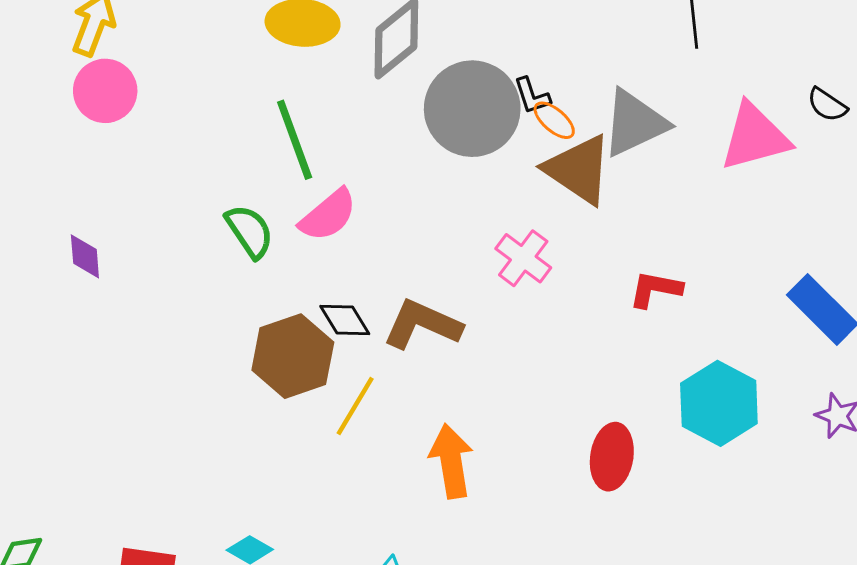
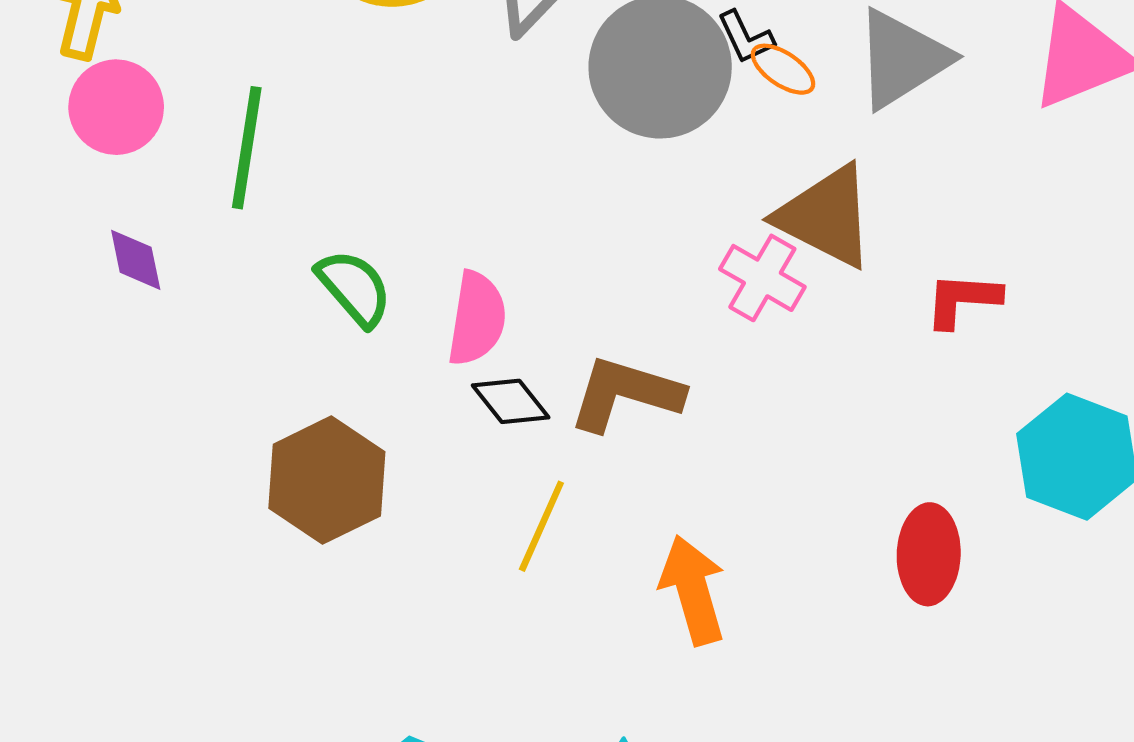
green line: (295, 140) -> (247, 148), moved, turned 36
brown triangle: (579, 169) -> (826, 216), moved
pink semicircle: (328, 215) -> (477, 319), moved, turned -34
purple diamond: (85, 256) -> (136, 260), moved
brown hexagon: (293, 356) -> (327, 480), moved

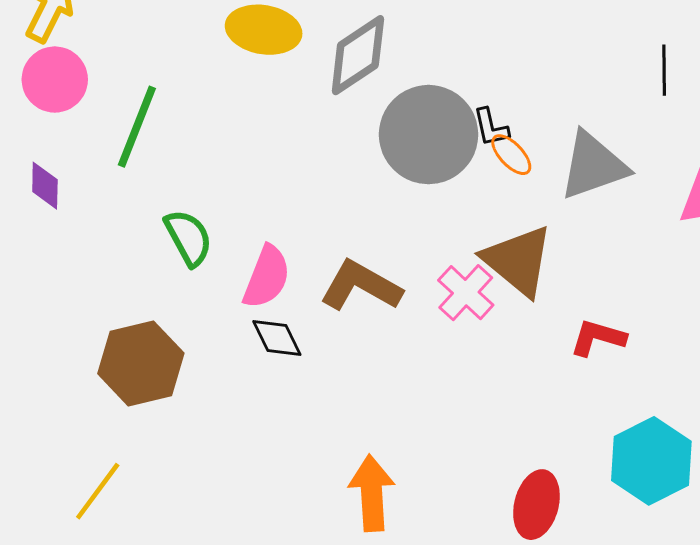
brown L-shape: (626, 394) -> (361, 286), moved
yellow line: (541, 526) -> (98, 491), moved

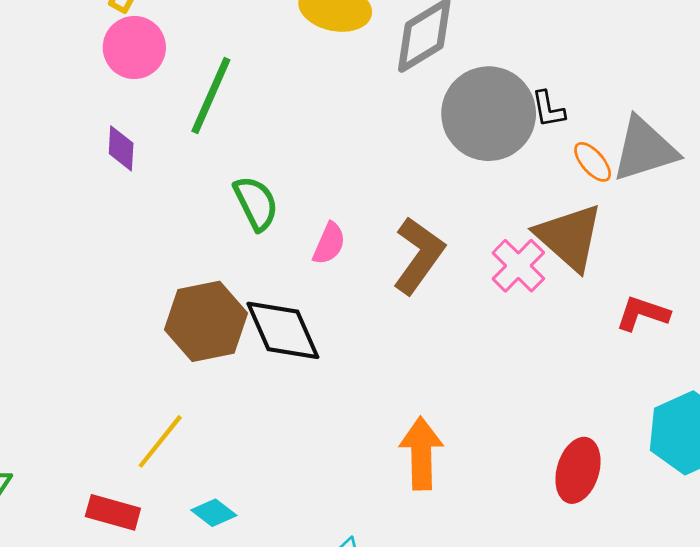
orange ellipse: (511, 155) -> (593, 162), moved
pink semicircle: (267, 277) -> (329, 243), size x0.7
brown L-shape: (361, 286) -> (419, 255), turned 94
black diamond: (277, 338) -> (283, 330), moved, size x1.6

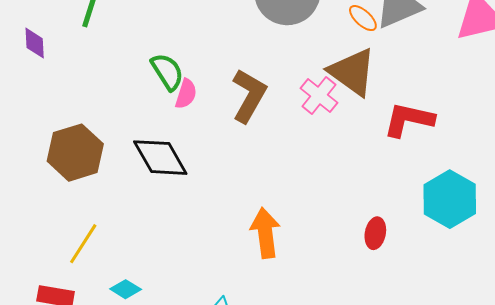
green semicircle: (256, 203) -> (167, 72), moved
red L-shape: (643, 313) -> (409, 120), size x1.4
brown hexagon: (206, 321) -> (75, 153), moved
red ellipse: (578, 470) -> (375, 233), size x0.7

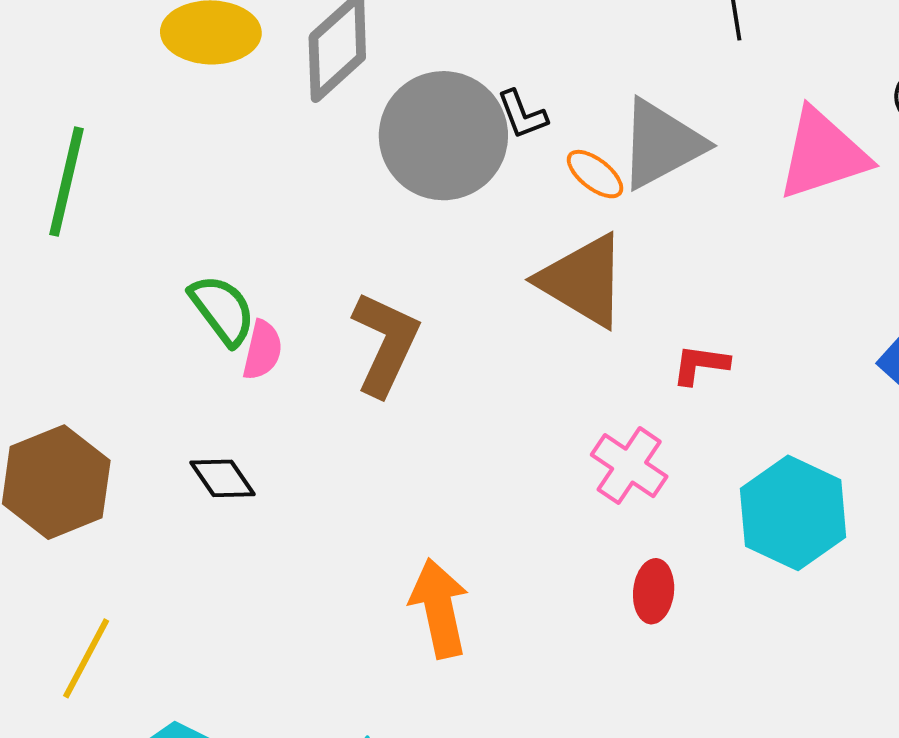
pink cross: (319, 96) -> (629, 466), moved
red L-shape: (409, 120) -> (700, 365), size x0.6
black diamond: (160, 158) -> (222, 478), size x0.6

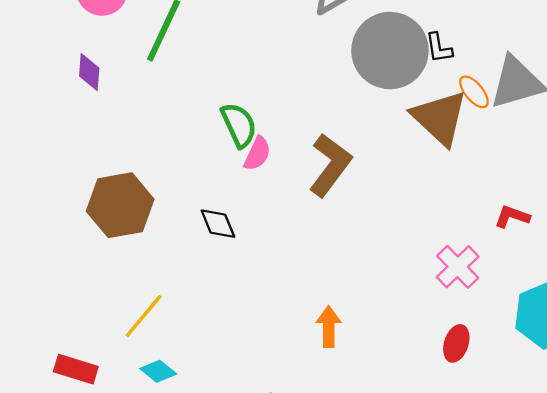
brown triangle: (583, 281) -> (440, 118), moved
orange arrow: (439, 608) -> (329, 327), size x0.7
yellow line: (86, 658) -> (144, 316), moved

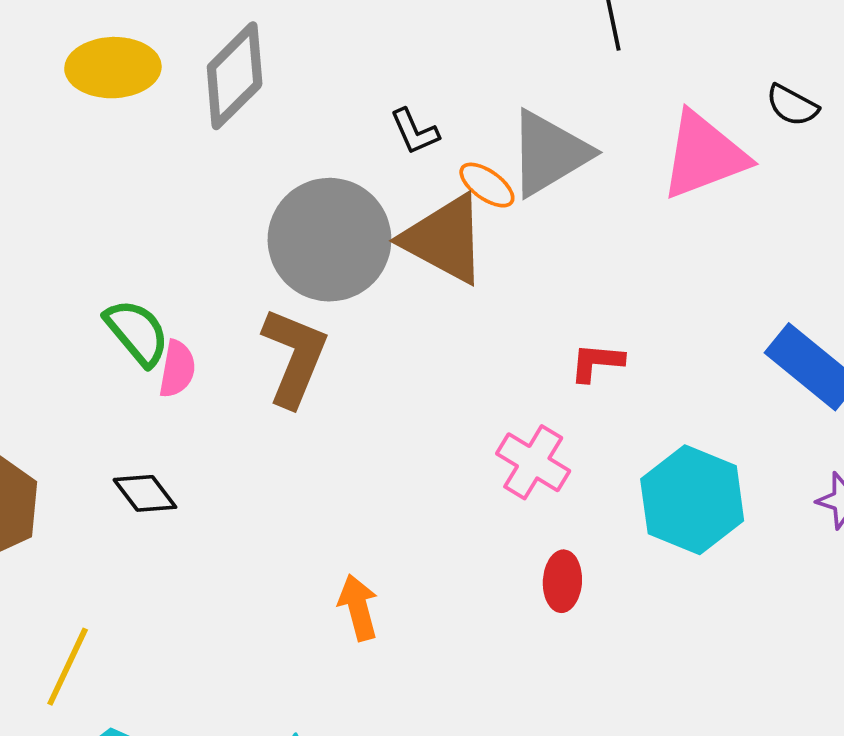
gray circle: (390, 51) -> (329, 240), moved

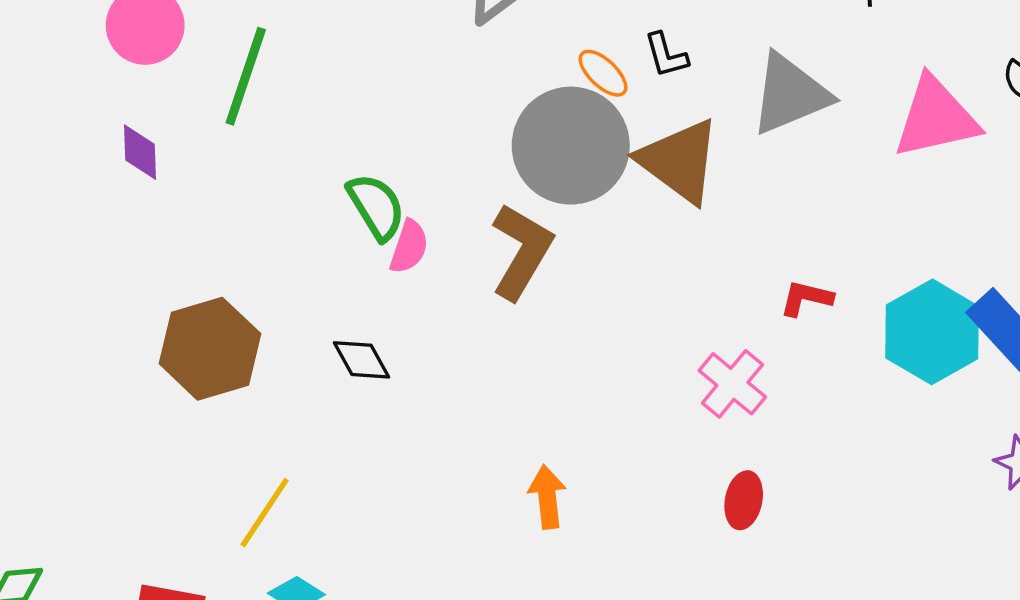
orange ellipse: (487, 185) -> (603, 73), moved
cyan hexagon: (692, 500) -> (932, 332), moved

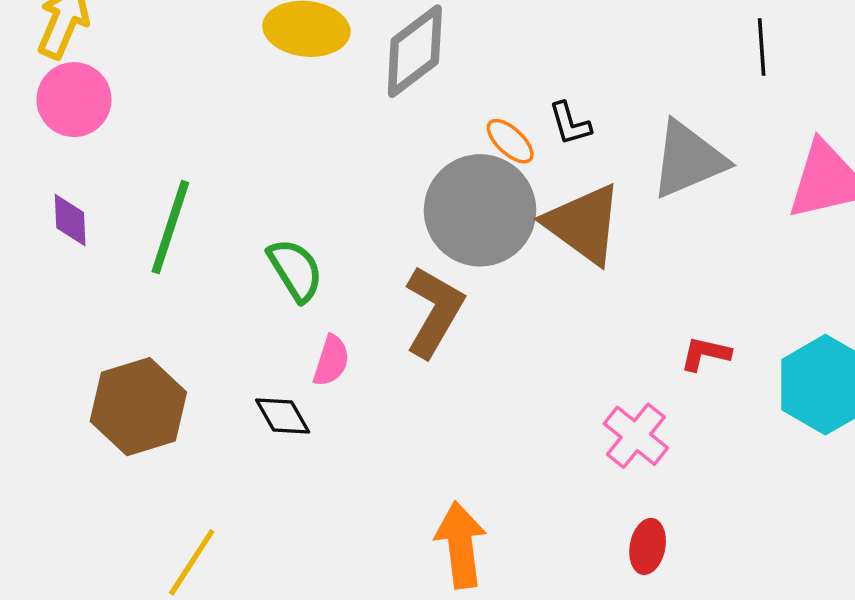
green line: (246, 76) -> (170, 227), moved
pink semicircle: (409, 247) -> (331, 361), moved
orange arrow: (547, 497) -> (461, 545), size x1.4

